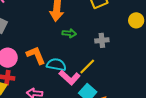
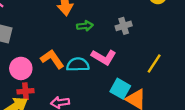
yellow line: (87, 66) -> (154, 64), moved
pink L-shape: (70, 77) -> (104, 57), moved

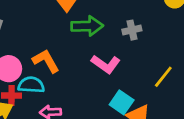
green arrow: (85, 26) -> (87, 26), size x1.6
cyan semicircle: (78, 65) -> (31, 85), moved

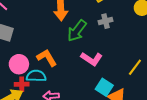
green arrow: (87, 26) -> (77, 31), turned 130
gray cross: (132, 30) -> (106, 21), moved

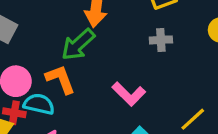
green arrow: (77, 31) -> (78, 45), moved

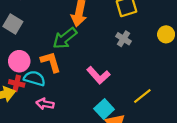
gray cross: (161, 40) -> (124, 39), turned 32

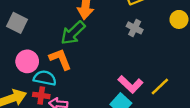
pink L-shape: (98, 75) -> (131, 84), moved
red cross: (17, 83) -> (41, 95), moved

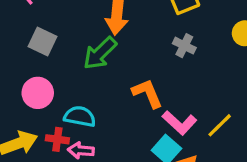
gray square: (17, 23) -> (43, 42), moved
orange L-shape: (60, 59) -> (147, 93), moved
cyan semicircle: (45, 78) -> (80, 116), moved

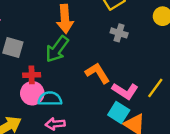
pink circle: (38, 93) -> (32, 93), moved
red cross: (57, 139) -> (32, 75), moved

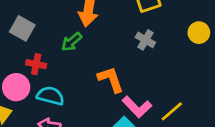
green arrow: (57, 49) -> (72, 42), size x0.7
pink circle: (32, 93) -> (16, 87), moved

